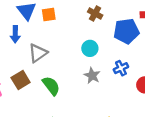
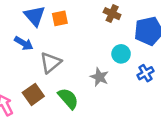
blue arrow: (15, 34) -> (24, 43), turned -56
cyan circle: (90, 48) -> (121, 54), moved
gray star: (92, 76) -> (99, 77), moved

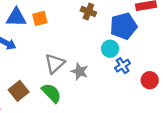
blue triangle: (35, 16) -> (16, 17), turned -45
cyan circle: (121, 54) -> (110, 49), moved
gray triangle: (51, 63) -> (55, 64), moved

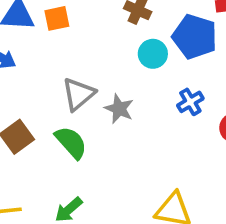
blue pentagon: (124, 26) -> (195, 37), turned 30
cyan circle: (110, 49) -> (153, 54), moved

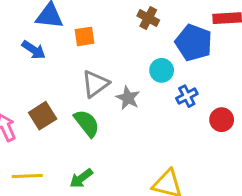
orange square: (57, 18) -> (85, 36), moved
cyan circle: (153, 54) -> (162, 70), moved

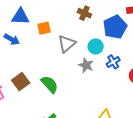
blue pentagon: (194, 43) -> (115, 27), turned 30
gray triangle: (95, 84) -> (67, 44), moved
gray star: (128, 98) -> (86, 65), moved

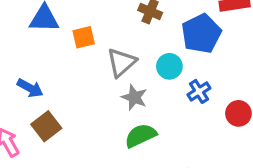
blue arrow: (12, 39) -> (30, 88), moved
gray star: (86, 65) -> (134, 97), moved
green semicircle: (50, 84) -> (141, 136), moved, turned -72

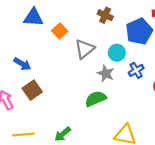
orange square: (84, 37) -> (60, 31), turned -32
gray star: (134, 97) -> (106, 73), moved

